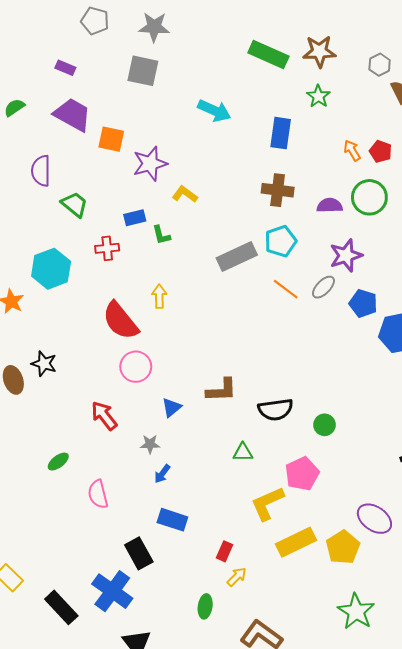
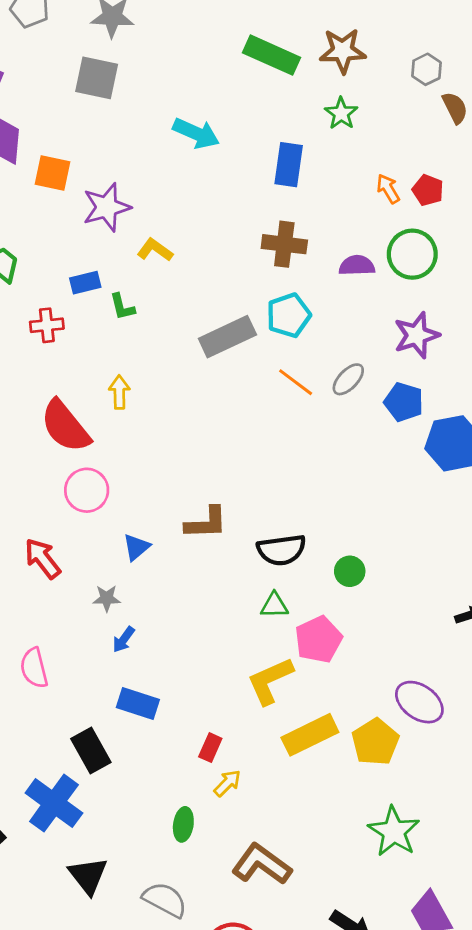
purple star: (346, 255) -> (417, 335), moved
green triangle: (243, 452) -> (274, 605), moved

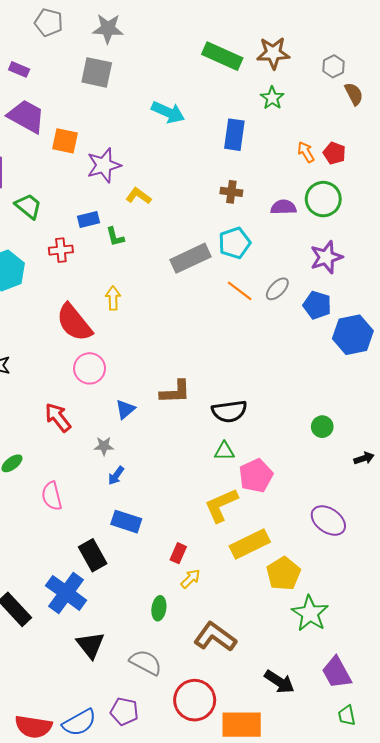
brown cross: (284, 244) -> (231, 192), size x0.7
green circle: (350, 571) -> (322, 427), moved
yellow pentagon: (375, 742) -> (283, 574), moved

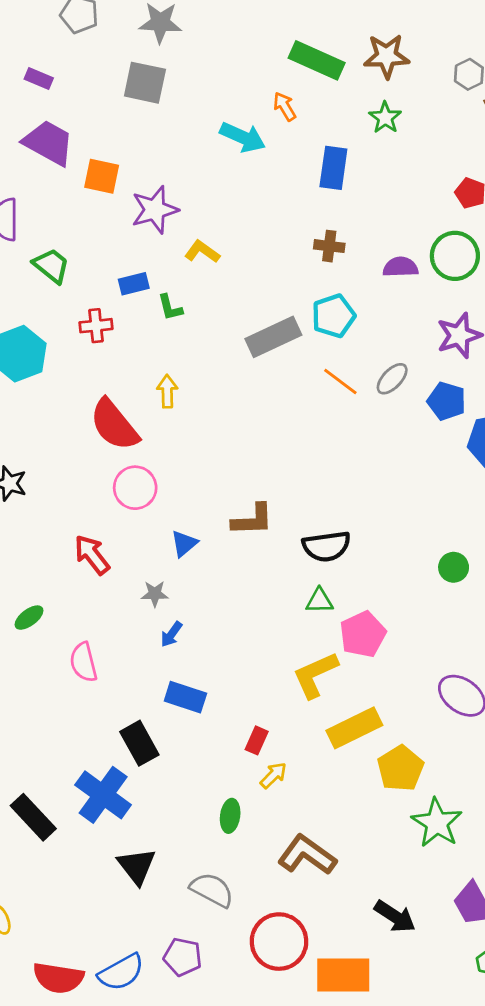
orange arrow: (306, 152) -> (285, 106), moved

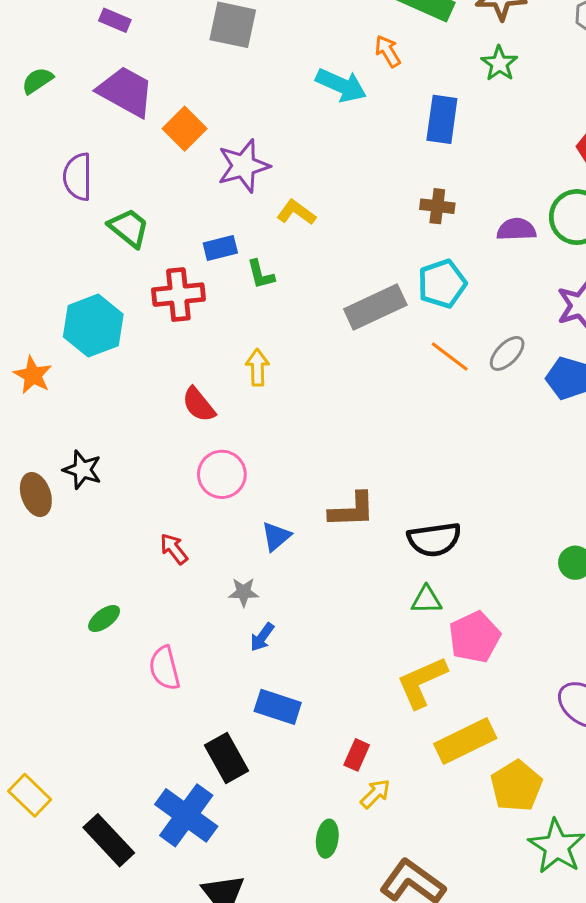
orange square: (102, 176) -> (185, 129), turned 33
red cross: (96, 326) -> (178, 295), size x1.4
red semicircle: (114, 425) -> (199, 405), size x0.6
red arrow: (92, 555) -> (174, 549), size x0.7

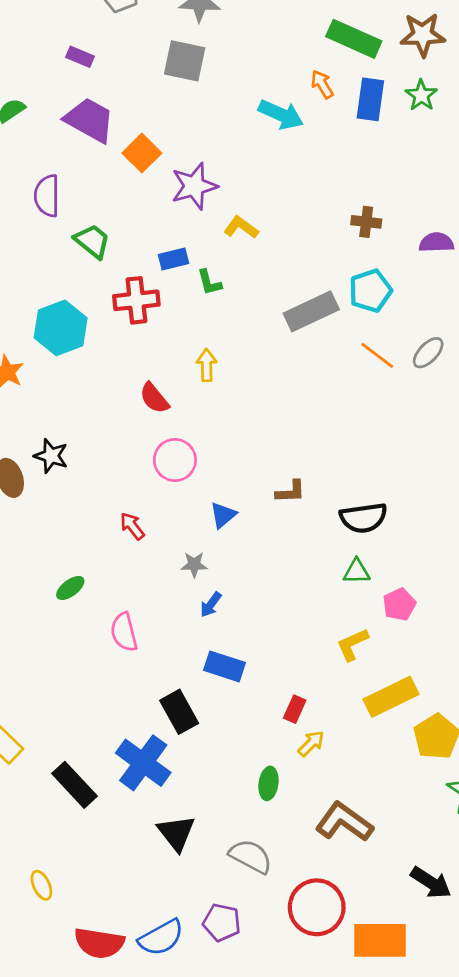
blue rectangle: (442, 119) -> (370, 99), moved
brown L-shape: (352, 510) -> (291, 492), size x0.7
pink pentagon: (475, 637) -> (399, 605), size x0.7
yellow L-shape: (422, 682) -> (352, 644), size x0.7

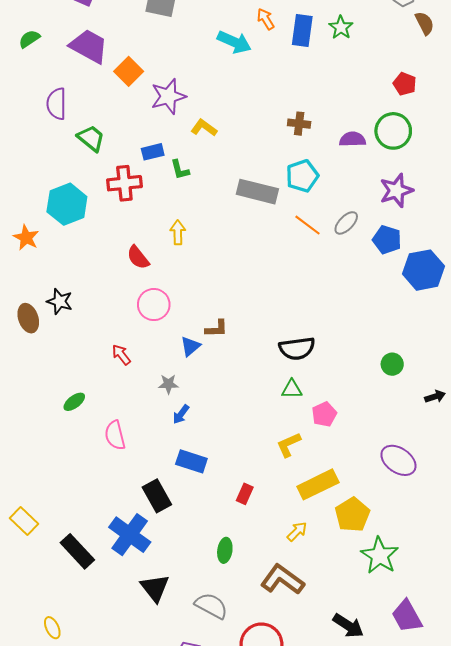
gray rectangle: (311, 311) -> (257, 192), turned 39
brown L-shape: (291, 492) -> (216, 329), moved
yellow arrow: (311, 744) -> (297, 531), moved

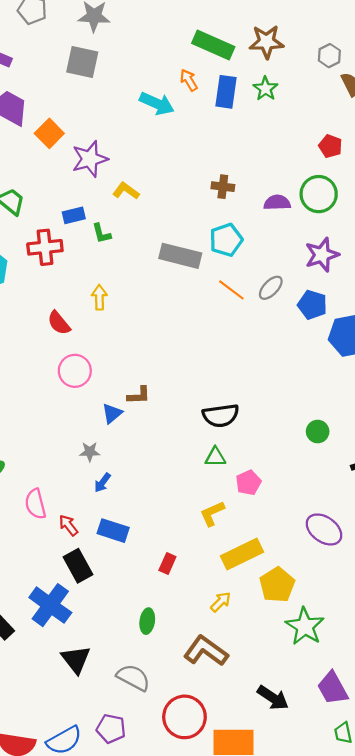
red arrow: (121, 355) -> (68, 525), moved

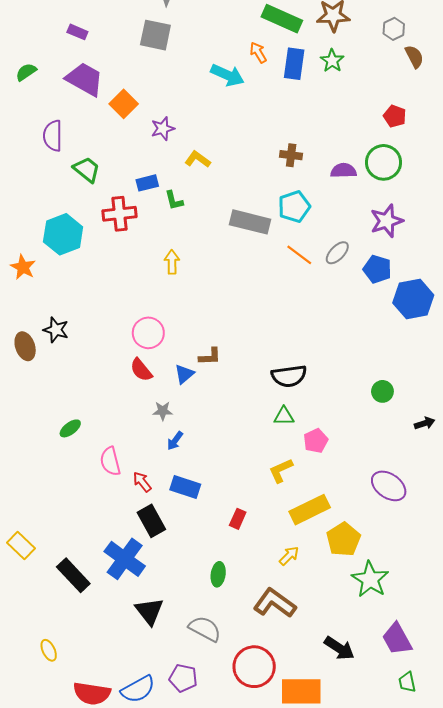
purple star: (90, 159) -> (163, 129), size x0.7
red semicircle: (59, 323) -> (141, 370), moved

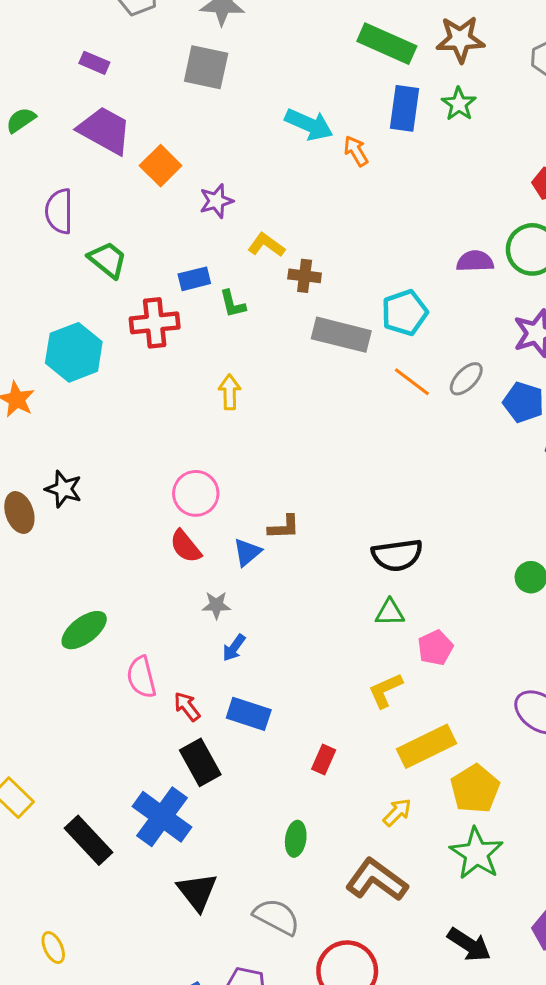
orange arrow: (258, 52) -> (356, 151), moved
brown cross: (291, 155) -> (305, 276), moved
green ellipse: (70, 428) -> (84, 630), size x1.5
green star: (370, 579) -> (476, 853), moved

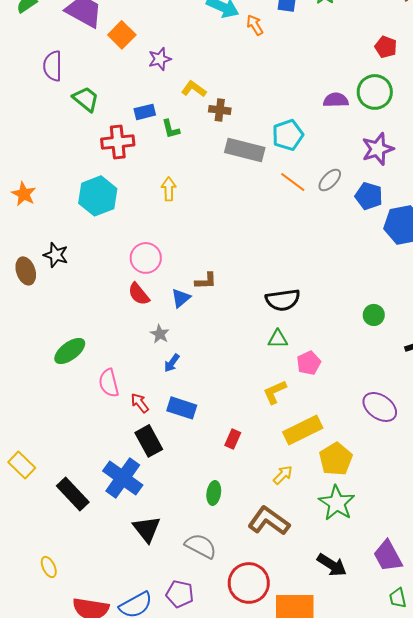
cyan hexagon: (74, 352) -> (98, 196), moved
gray star: (216, 605) -> (160, 334), turned 30

